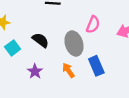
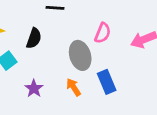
black semicircle: (40, 40) -> (34, 38), moved, turned 72

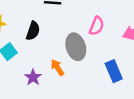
blue rectangle: (107, 82) -> (114, 71), moved
orange arrow: (74, 87) -> (57, 68), moved

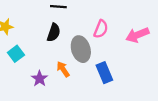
black semicircle: (33, 31) -> (54, 33), moved
blue rectangle: (114, 71) -> (104, 73), moved

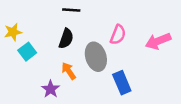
cyan square: (16, 54) -> (27, 52), moved
orange arrow: (63, 69) -> (69, 71), moved

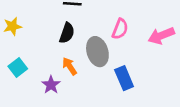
cyan square: (27, 52) -> (18, 68), moved

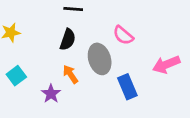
pink semicircle: (120, 29) -> (123, 35), turned 108
pink arrow: (161, 36) -> (166, 64), moved

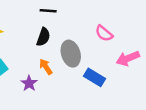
pink semicircle: (123, 35) -> (104, 33), moved
blue rectangle: (127, 87) -> (95, 77), turned -36

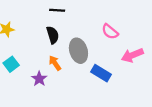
black semicircle: (43, 37) -> (53, 35), turned -36

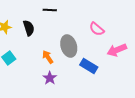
black semicircle: (53, 35) -> (29, 28), moved
purple star: (39, 79) -> (50, 78), moved

